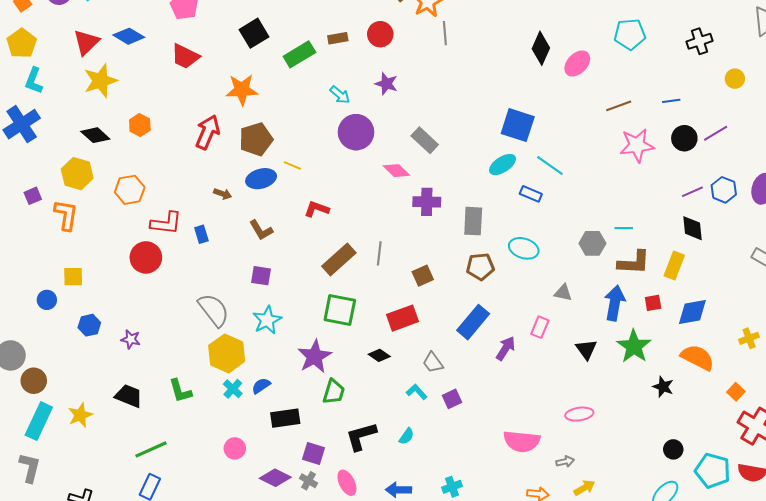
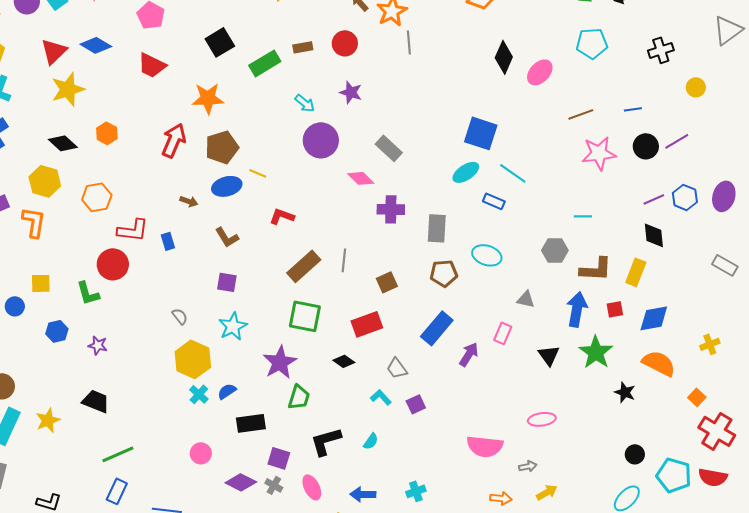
cyan line: (624, 228) -> (583, 216), moved
gray semicircle: (214, 310) -> (180, 316), size x0.5
green L-shape: (180, 391) -> (88, 293), moved

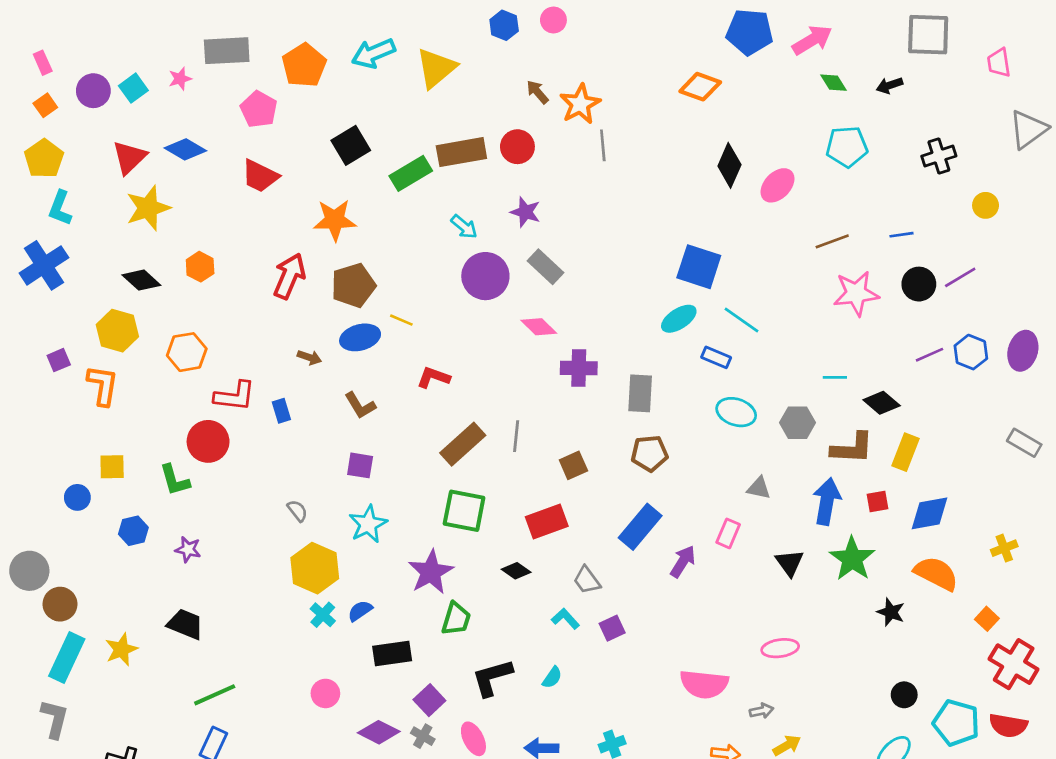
brown rectangle: (303, 47) -> (461, 152), size x1.8
gray rectangle: (389, 148) -> (545, 267), moved
black diamond: (654, 235) -> (882, 403), moved, turned -44
cyan ellipse: (487, 255) -> (736, 412), moved
purple square: (279, 458) -> (429, 700), turned 30

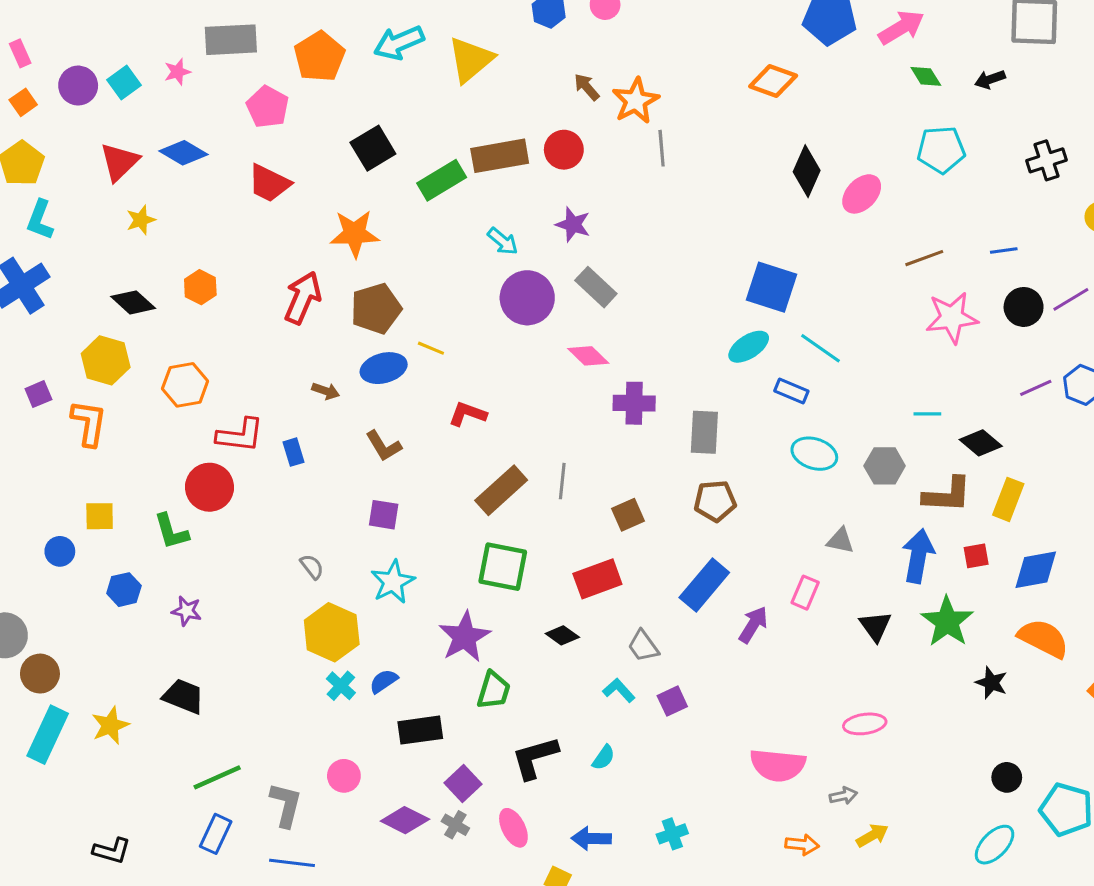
yellow star: (148, 208) -> (141, 220), size x0.6
gray L-shape: (55, 719) -> (286, 805), moved

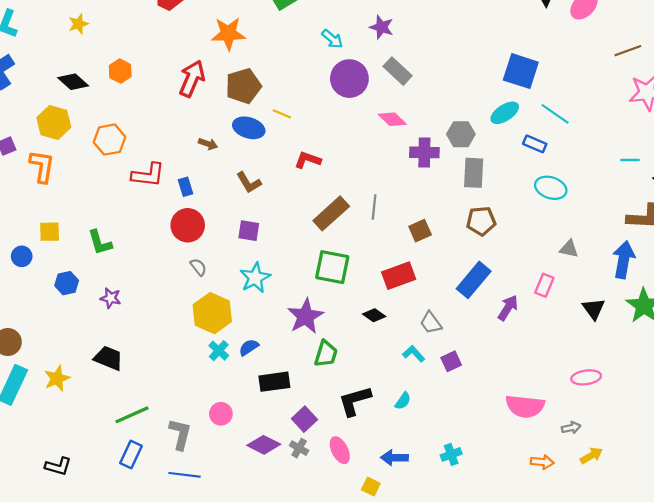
blue ellipse: (384, 368) -> (249, 128), turned 32
gray hexagon: (885, 466) -> (461, 134), moved
red circle: (209, 487) -> (188, 225), moved

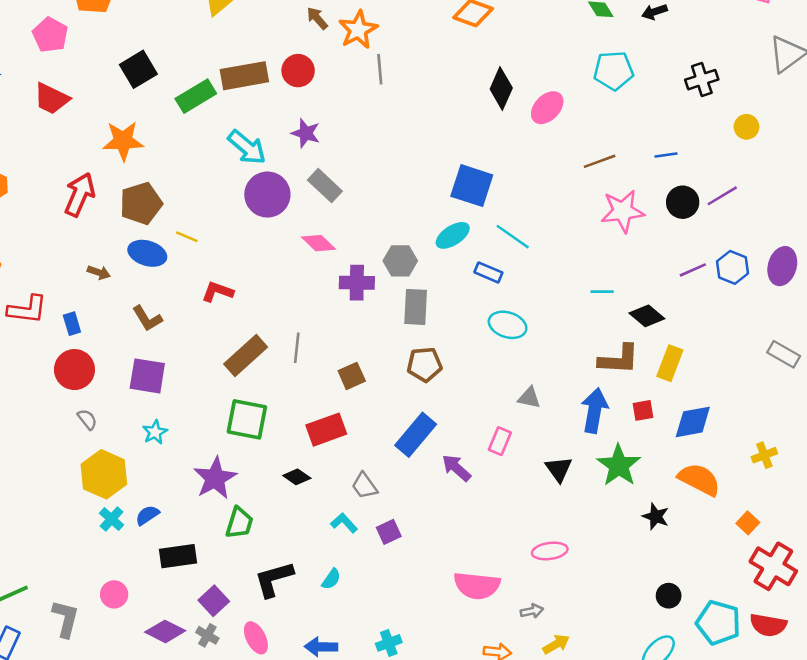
cyan arrow: (332, 39) -> (247, 147), size x1.5
purple square: (249, 231) -> (147, 376), size x1.4
cyan star: (255, 278) -> (155, 432), size x0.7
purple arrow: (508, 308) -> (456, 468), turned -80

